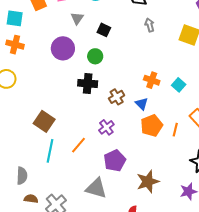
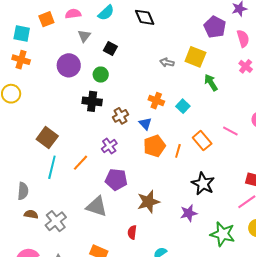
gray arrow: (150, 25) -> (167, 62), moved, turned -64
purple pentagon: (115, 161) -> (116, 180), turned 30

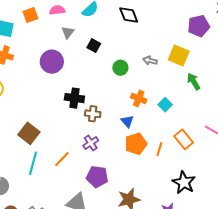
purple pentagon: (215, 27) -> (199, 26), turned 30
green circle: (101, 75) -> (120, 68), moved
brown cross: (121, 116) -> (93, 114), moved, turned 35

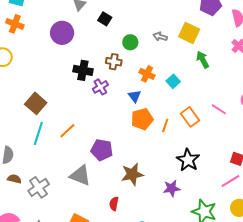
brown cross: (93, 114) -> (114, 62), moved
purple cross: (91, 143) -> (100, 87), moved

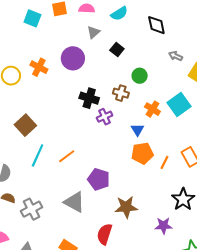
orange cross: (15, 24) -> (39, 67), moved
gray arrow: (160, 37) -> (176, 56), moved
cyan square: (173, 81) -> (179, 105), moved, size x1.6
brown square: (36, 103) -> (25, 125), moved
red semicircle: (114, 204) -> (104, 234), size x1.5

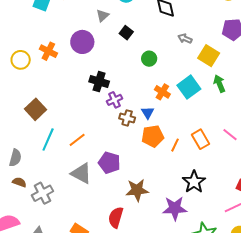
brown cross: (121, 93) -> (127, 118), moved
gray triangle: (74, 202) -> (81, 173), moved
purple star: (164, 226) -> (175, 208), size x1.4

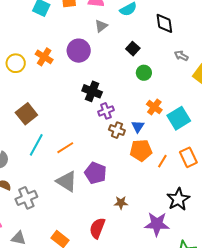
black square: (126, 33) -> (133, 49), moved
cyan square: (189, 87) -> (179, 118), moved
brown star: (137, 190) -> (121, 203), size x0.6

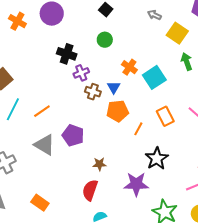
green circle: (144, 73) -> (105, 40), moved
orange line: (162, 161) -> (138, 129), moved
red semicircle: (97, 228) -> (90, 190), moved

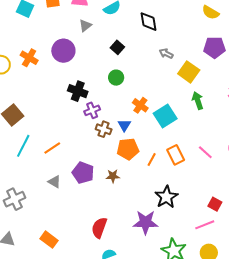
orange line: (138, 129) -> (152, 160), moved
gray triangle: (45, 145) -> (54, 182), size x0.6
brown star: (99, 164) -> (113, 176), moved

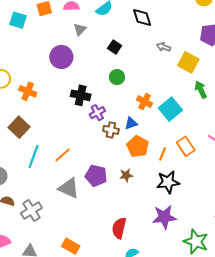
orange cross: (29, 58) -> (28, 91), moved
blue triangle: (124, 125) -> (131, 123), turned 48
orange pentagon: (128, 149) -> (138, 146), turned -30
gray triangle: (54, 182) -> (69, 188), size x1.6
black star: (166, 197) -> (168, 182), moved, turned 30

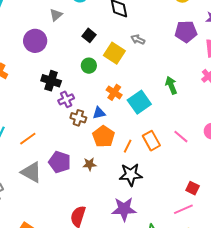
yellow square: (188, 62) -> (114, 53), moved

